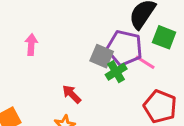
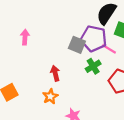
green cross: (116, 72) -> (93, 66), moved
red arrow: (72, 94) -> (55, 73), turned 32

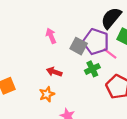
pink arrow: (25, 37) -> (51, 36), moved, turned -32
red arrow: (55, 73) -> (54, 72), turned -64

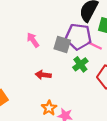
orange star: (47, 94) -> (49, 108), moved

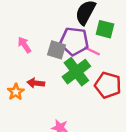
green cross: (80, 64) -> (76, 72), size x1.6
orange star: (49, 108) -> (16, 92), moved

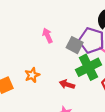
red arrow: (36, 83) -> (67, 84), moved

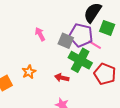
green cross: (88, 67) -> (80, 60), turned -30

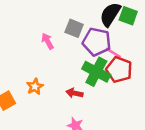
green square: (107, 28) -> (128, 16), moved
gray square: (66, 41) -> (74, 28), moved
red pentagon: (105, 74) -> (119, 70), moved

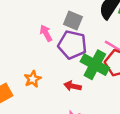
purple pentagon: (97, 42) -> (72, 45), moved

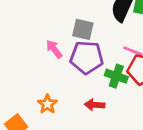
green cross: (95, 65) -> (116, 76), size x0.7

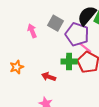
purple pentagon: (87, 57) -> (77, 34), moved
green cross: (116, 76) -> (69, 62), turned -35

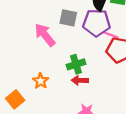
pink arrow: (32, 31) -> (45, 35), size x1.5
green cross: (69, 62) -> (76, 64), moved

